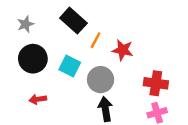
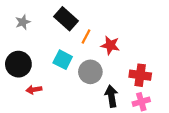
black circle: (33, 59) -> (18, 64), moved
black arrow: (105, 109) -> (111, 96), moved

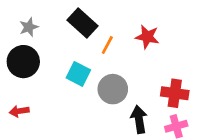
red star: (110, 45) -> (147, 37), moved
black circle: (18, 64) -> (23, 62), moved
red arrow: (34, 90) -> (19, 111), moved

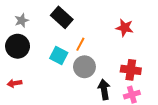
red star: (147, 37) -> (125, 28), moved
orange line: (107, 45) -> (80, 44), moved

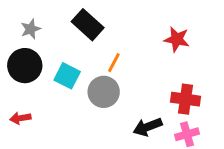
cyan square: (59, 55) -> (67, 76), moved
gray circle: (84, 67) -> (104, 92), moved
black arrow: (104, 89) -> (148, 127), turned -102

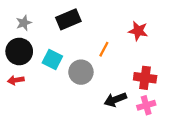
black rectangle: (88, 25) -> (68, 19), turned -65
orange line: (114, 63) -> (104, 49), moved
red arrow: (20, 118) -> (16, 80), moved

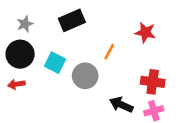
black arrow: (115, 100) -> (121, 105), turned 45

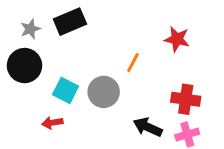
black rectangle: (72, 20) -> (70, 22), moved
cyan square: (55, 63) -> (66, 90), moved
red arrow: (16, 84) -> (52, 123), moved

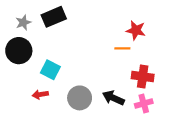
orange line: (133, 63) -> (122, 48), moved, turned 63
gray circle: (104, 92) -> (80, 98), moved

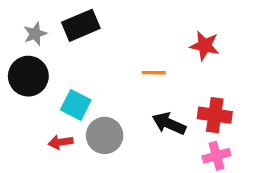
orange line: (122, 48) -> (154, 73), moved
gray circle: (80, 98) -> (105, 135), moved
black arrow: (113, 98) -> (169, 124), moved

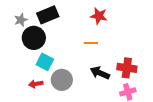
red star: (205, 46) -> (99, 16), moved
black circle: (28, 76) -> (34, 38), moved

